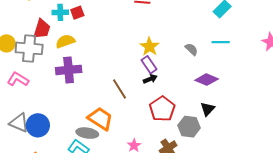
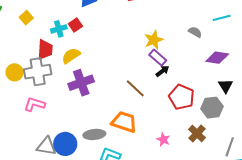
yellow star: (149, 47) -> (154, 40), turned 30
gray ellipse: (87, 133) -> (94, 134), moved

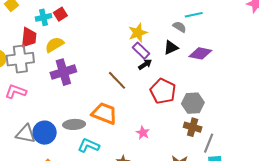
cyan line: (222, 18) -> (194, 15), moved
black triangle: (226, 86) -> (171, 48), moved, turned 35
brown cross: (197, 134) -> (193, 127), moved, turned -30

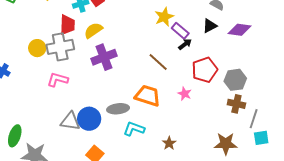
yellow star: (138, 33) -> (164, 17), moved
red pentagon: (163, 91) -> (205, 70), turned 30
pink star: (143, 133) -> (185, 94), moved

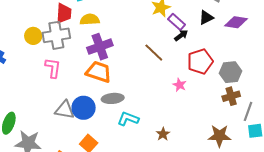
yellow semicircle: (93, 30) -> (90, 20), turned 30
pink L-shape: (58, 80) -> (53, 68), turned 80
orange trapezoid: (148, 96) -> (99, 72), moved
brown cross: (236, 104) -> (231, 96), turned -30

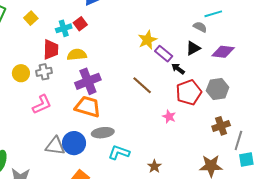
gray cross: (56, 35) -> (44, 72), size x0.6
black arrow: (181, 35) -> (178, 69), moved, turned -104
pink L-shape: (53, 68) -> (42, 104), turned 60
gray hexagon: (230, 72) -> (218, 89), moved

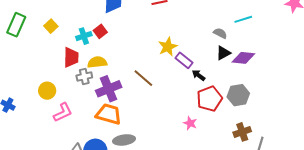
cyan line: (213, 14) -> (243, 19), moved
black triangle: (193, 48) -> (223, 53), moved
gray cross: (44, 72) -> (84, 76), moved
yellow circle: (21, 73) -> (47, 91), moved
brown line: (142, 85) -> (143, 78), moved

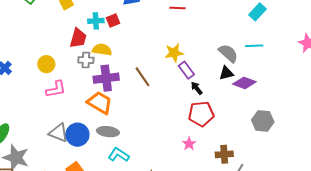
gray semicircle: (220, 33) -> (228, 53), size x1.5
gray hexagon: (238, 95) -> (263, 121), moved
pink star: (190, 123) -> (189, 144), moved

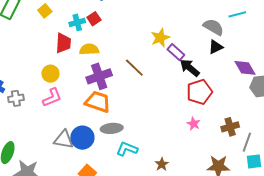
gray cross: (86, 60) -> (16, 98), moved
yellow circle: (46, 64) -> (50, 74), moved
purple diamond: (244, 83) -> (245, 68), moved, turned 50
black arrow: (197, 88) -> (190, 68), size x1.5

